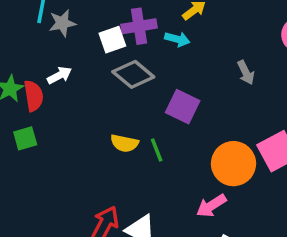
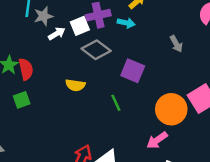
white arrow: (59, 75) -> (57, 34), moved
yellow semicircle: (124, 143) -> (75, 85), moved

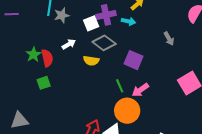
white arrow: (57, 34) -> (69, 44), moved
yellow semicircle: (75, 85) -> (91, 61), moved
orange circle: (171, 109) -> (127, 111), moved
pink arrow: (157, 140) -> (140, 90), moved

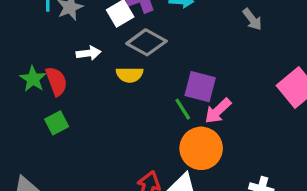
white arrow: (69, 44) -> (89, 53), turned 32
purple square: (133, 60) -> (200, 87), moved

